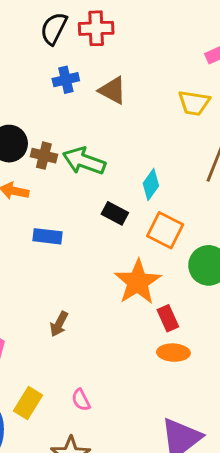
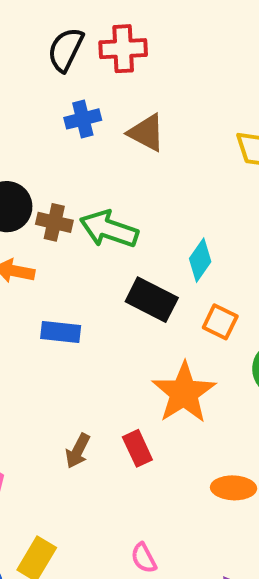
black rectangle: (115, 213) -> (152, 300), size x1.4
orange square: (165, 230) -> (220, 322), size x0.7
red rectangle: (168, 318) -> (137, 448), moved
pink semicircle: (81, 400) -> (144, 558), moved

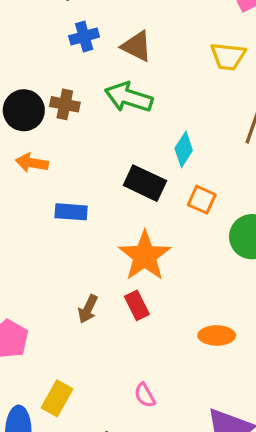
brown cross: (54, 222) -> (65, 104), moved
green arrow: (109, 229) -> (129, 97), moved
orange star: (184, 393) -> (145, 256), moved

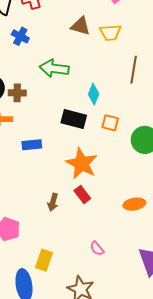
blue cross: (84, 36) -> (20, 36), turned -36
brown triangle: (137, 46) -> (81, 26), moved
brown cross: (65, 104) -> (17, 93), moved

